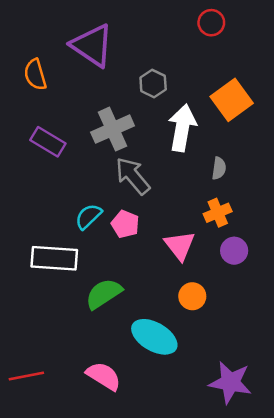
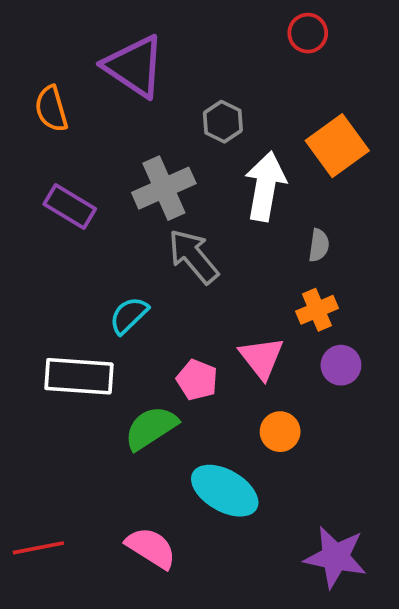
pink pentagon: (125, 224) -> (197, 380), moved

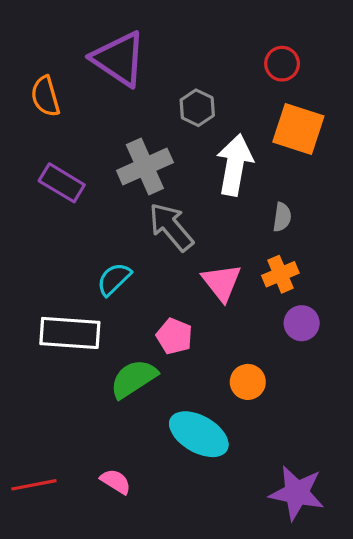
red circle: (308, 33) -> (282, 64), moved
orange square: (337, 146) -> (298, 129), turned -36
pink triangle: (262, 358) -> (222, 282), moved
pink semicircle: (151, 548) -> (116, 482), moved, size x0.7

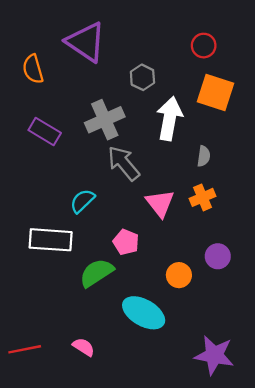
purple circle: (302, 323) -> (218, 256), moved

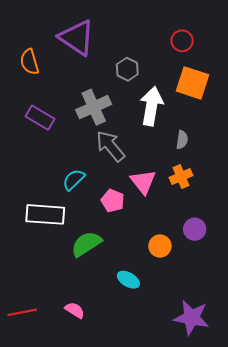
pink pentagon: (126, 242) -> (113, 201), moved
cyan ellipse: (144, 313) -> (128, 280), size x0.6

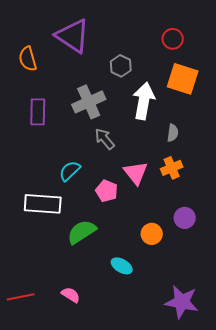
purple rectangle: (40, 118) -> (38, 112), turned 60
gray arrow: (110, 146) -> (105, 139), size x0.7

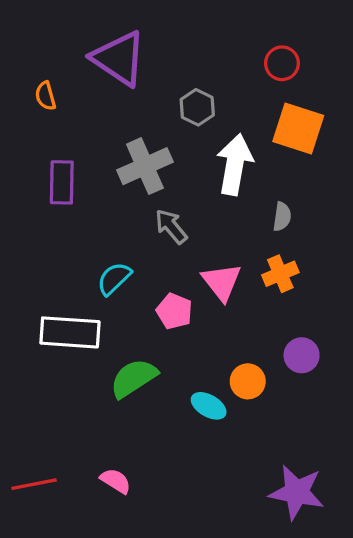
orange semicircle: (28, 59) -> (45, 96), size x0.7
cyan ellipse: (122, 266) -> (209, 406), moved

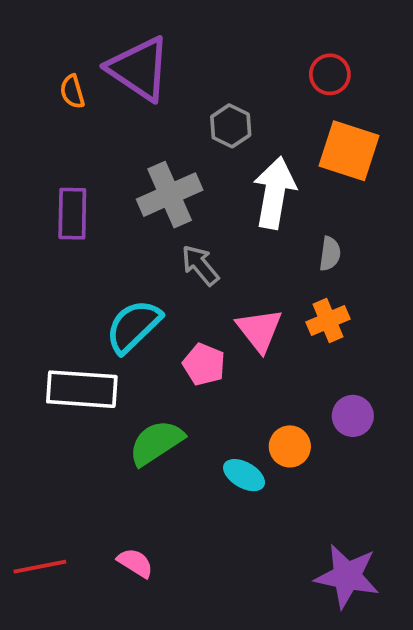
orange semicircle: (45, 96) -> (72, 92), moved
cyan semicircle: (114, 279) -> (133, 326), size x1.4

